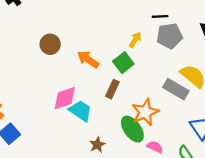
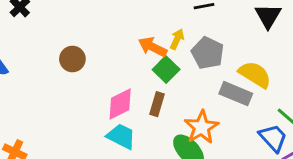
gray pentagon: (170, 36) -> (208, 53), moved, turned -30
orange arrow: (88, 59) -> (153, 47), moved
pink diamond: (65, 98) -> (120, 104), moved

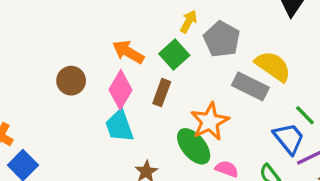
orange arrow: (153, 47) -> (128, 52), moved
brown circle: (72, 59) -> (71, 81), moved
pink diamond: (120, 104) -> (121, 90), turned -36
cyan trapezoid: (121, 136) -> (119, 126), turned -140

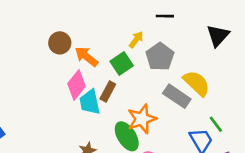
brown circle: (71, 81) -> (60, 43), moved
cyan trapezoid: (119, 126) -> (90, 102), moved

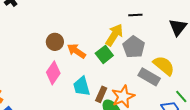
yellow arrow: (136, 40) -> (114, 35), size x1.6
pink diamond: (76, 85) -> (53, 73), moved
brown rectangle: (108, 91) -> (101, 94), moved

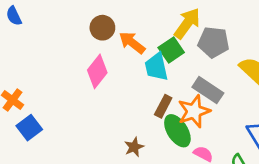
gray pentagon: (134, 47) -> (214, 42), turned -30
gray rectangle: (149, 77) -> (208, 90), moved
cyan trapezoid: (82, 86) -> (156, 67), moved

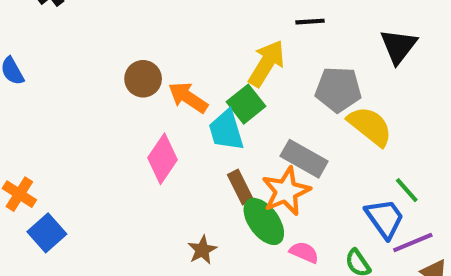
gray pentagon: (214, 42) -> (338, 89), moved
pink diamond: (97, 71) -> (162, 159), moved
brown rectangle: (163, 106) -> (240, 187), turned -50

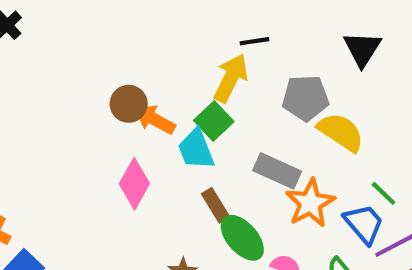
black line: (310, 22) -> (254, 41), moved
brown circle: (143, 79) -> (129, 104), moved
orange star: (286, 191) -> (310, 203), moved

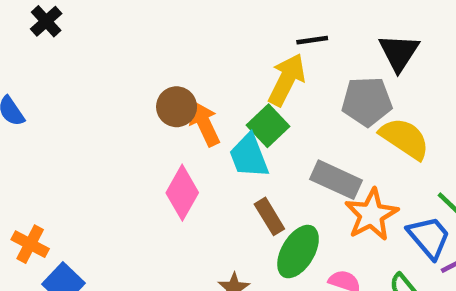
black triangle: (362, 49) -> (399, 52), moved
orange arrow: (155, 119) -> (204, 124), turned 36
green ellipse: (242, 238) -> (298, 252), turned 72

